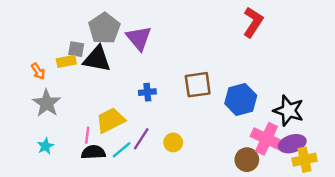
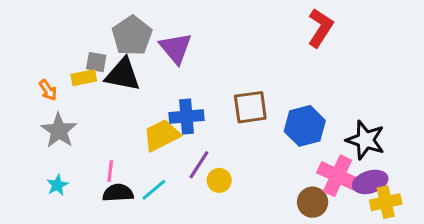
blue cross: (147, 92) -> (186, 117), size x1.5
yellow trapezoid: (111, 120) -> (162, 135), moved
purple line: (141, 139) -> (199, 165), moved

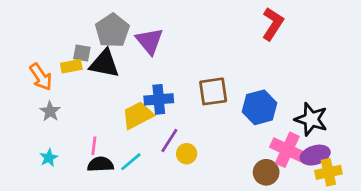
orange arrow: (48, 90) -> (41, 77), size x1.5
gray star: (59, 131) -> (50, 111), size x0.7

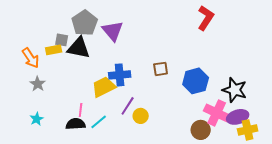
brown square: (213, 91) -> (161, 69), size x0.7
pink line: (94, 146) -> (81, 110), moved

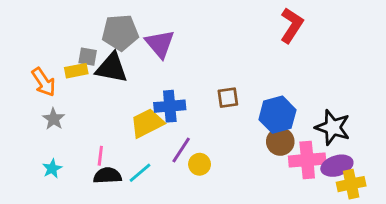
gray pentagon: (85, 23) -> (120, 32), turned 30
pink line: (81, 110) -> (100, 156), moved
pink cross: (217, 113) -> (307, 160), turned -30
brown circle: (201, 130) -> (280, 142), moved

